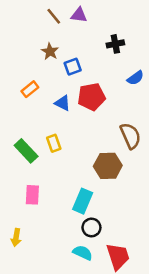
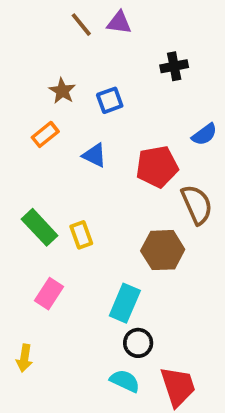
brown star: (50, 51) -> (62, 91), moved
blue semicircle: (135, 78) -> (204, 134), moved
red pentagon: (91, 97) -> (157, 167), moved
yellow rectangle: (54, 143) -> (81, 235), moved
pink rectangle: (32, 195) -> (49, 294), turned 30

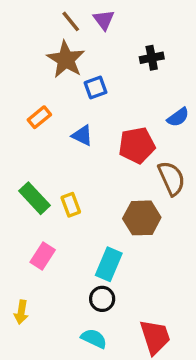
purple triangle: (119, 23) -> (104, 20), turned 45
brown star: (62, 91) -> (66, 59), moved, size x1.6
black circle: (138, 343) -> (102, 299), moved
cyan semicircle: (125, 381) -> (94, 339), moved

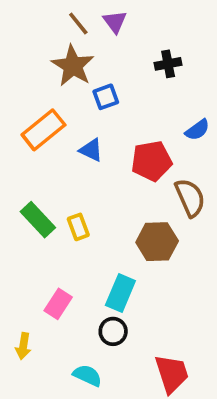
orange rectangle: (39, 117) -> (43, 130), size x1.6
pink rectangle: (43, 256) -> (58, 304), moved
cyan semicircle: (94, 339) -> (87, 375), moved

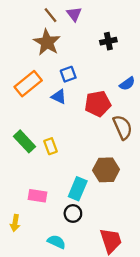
blue square: (106, 97) -> (68, 74), moved
brown hexagon: (157, 242) -> (106, 170), moved
pink rectangle: (58, 304) -> (38, 196), turned 66

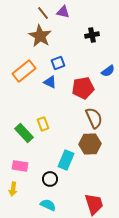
purple triangle: (74, 14) -> (63, 12), turned -40
brown semicircle: (123, 127) -> (94, 118), moved
green rectangle: (25, 141) -> (24, 133), moved
pink rectangle: (38, 196) -> (20, 166), moved
black circle: (73, 213) -> (50, 179), moved

